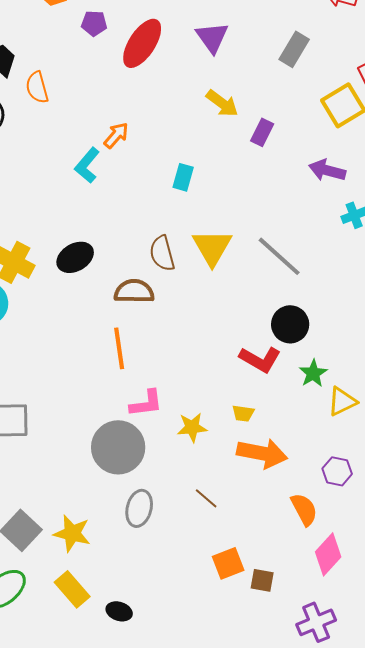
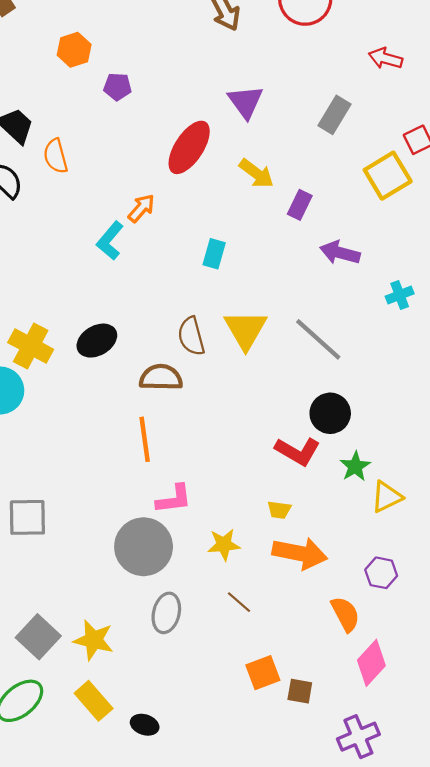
red ellipse: (142, 43) -> (189, 147), moved
purple arrow: (327, 170) -> (340, 253), moved
yellow star: (192, 427) -> (224, 545), moved

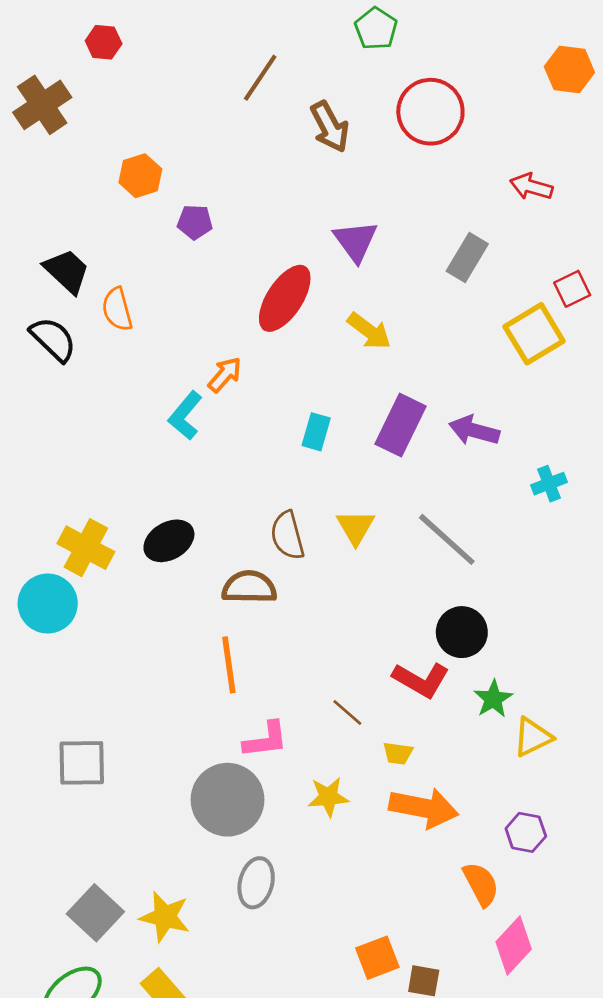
purple rectangle: (300, 205) -> (401, 425), moved, size x1.6
yellow triangle: (246, 330) -> (356, 527), size x0.7
brown line: (239, 602) -> (347, 712), moved

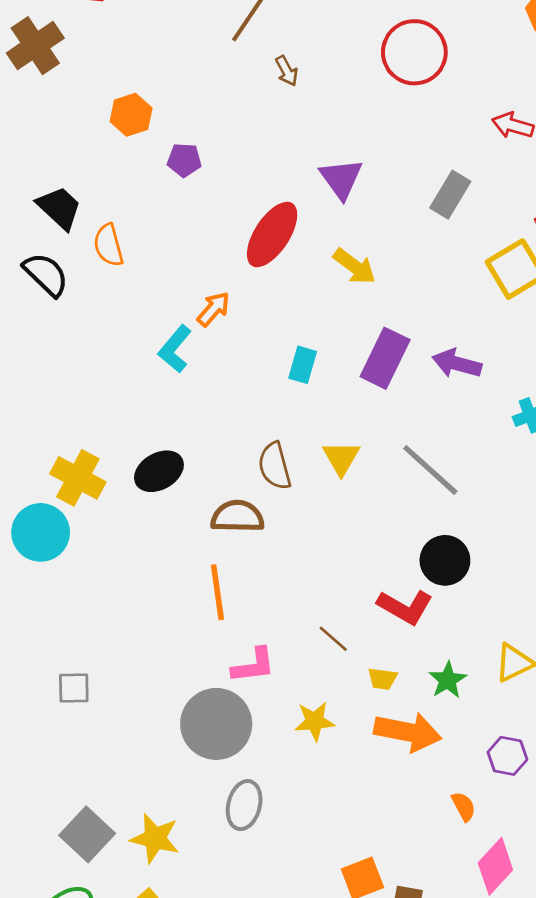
brown arrow: (330, 127) -> (287, 71), moved, size x0.6
green star: (493, 699) -> (448, 680), moved
gray square: (82, 763) -> (74, 688), size x0.7
orange semicircle: (481, 884) -> (464, 806), size x0.7

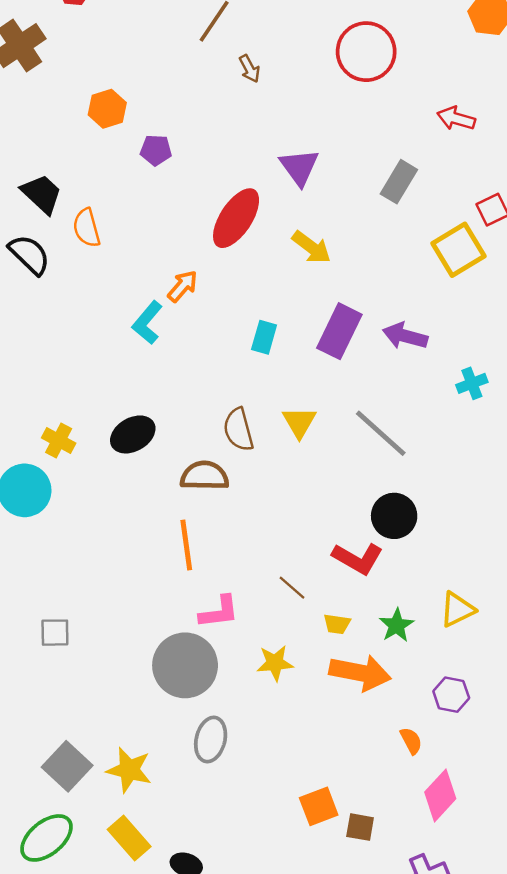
yellow cross: (78, 478) -> (59, 441), size x0.7

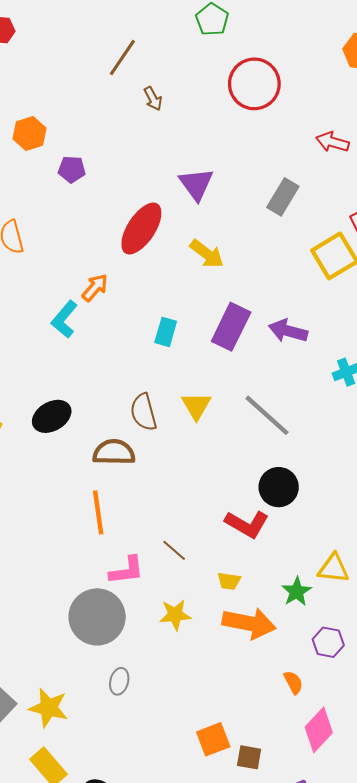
brown line: (292, 588) -> (174, 550), moved
yellow triangle: (457, 609) -> (333, 568), turned 32
green star: (397, 625) -> (297, 592), moved
gray ellipse: (211, 740) -> (119, 681), size x0.7

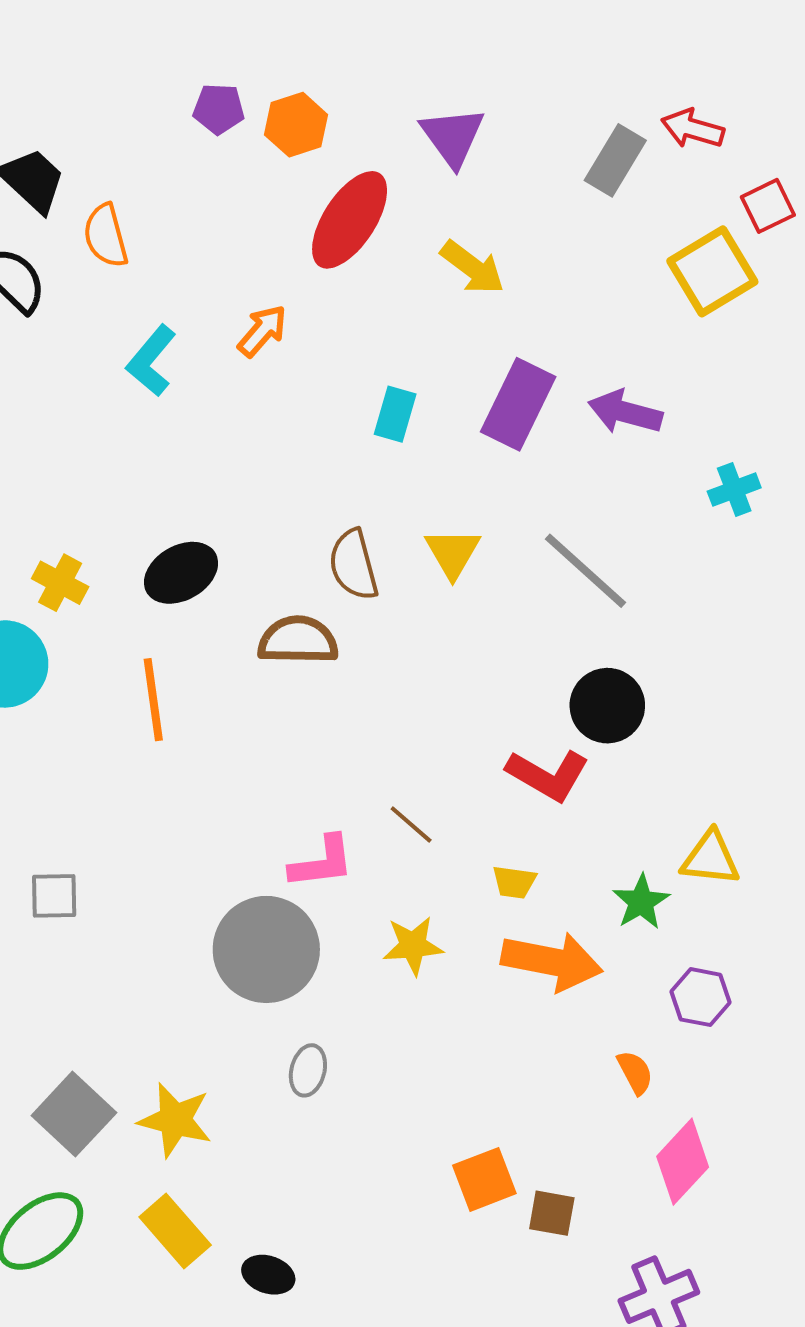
orange hexagon: (30, 133) -> (296, 125), moved
red arrow: (332, 142) -> (693, 129), moved
cyan L-shape: (64, 319) -> (151, 361), moved
orange line: (98, 512) -> (153, 700), moved

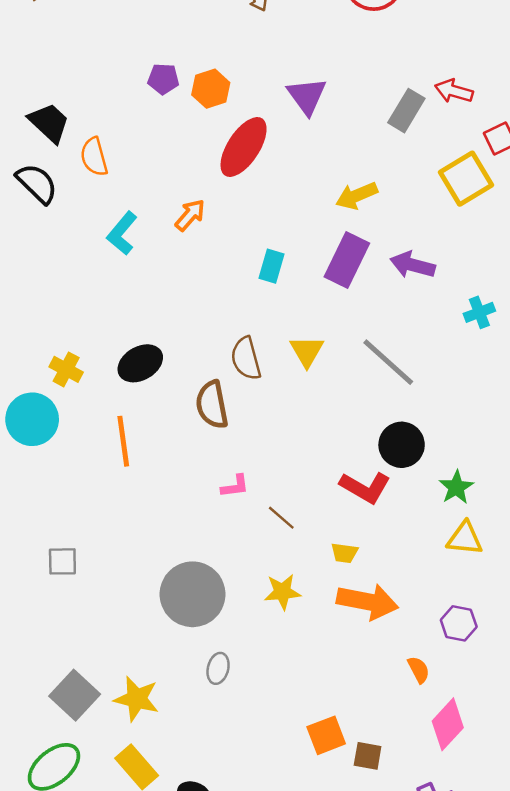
yellow arrow: (472, 267) -> (357, 196), moved, turned 120
brown semicircle: (298, 640) -> (212, 405), turned -102
pink L-shape: (322, 862) -> (235, 486), moved, size x0.7
green star: (641, 902) -> (456, 487), moved

